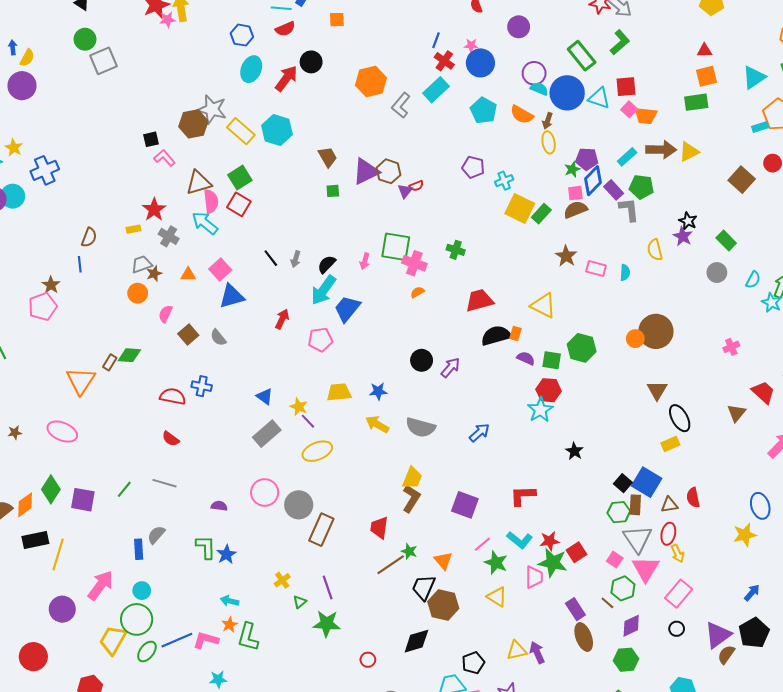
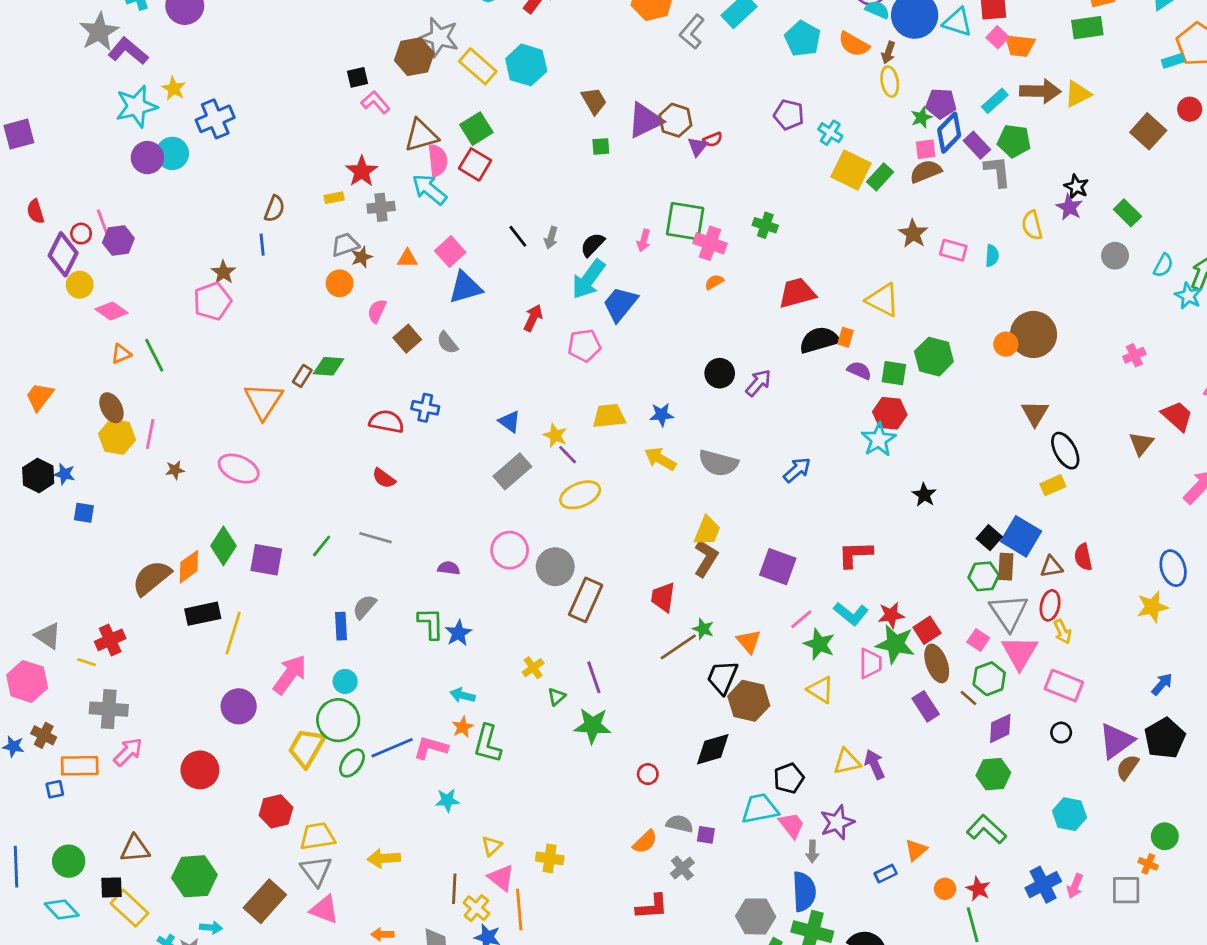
cyan cross: (504, 181) -> (830, 133), turned -36
gray cross: (169, 236) -> (381, 207), turned -36
pink rectangle: (679, 594) -> (1064, 686), turned 72
brown ellipse: (584, 637) -> (937, 663), moved

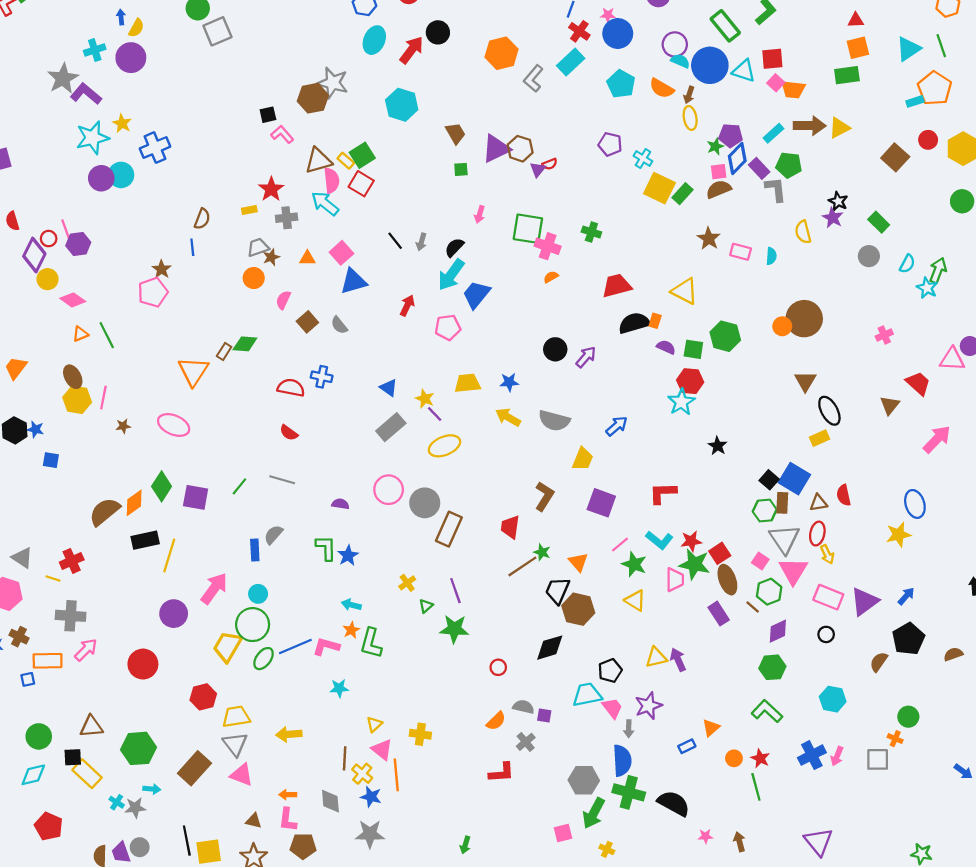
yellow rectangle: (478, 66) -> (346, 161), moved, size x0.6
pink arrow: (644, 240) -> (480, 214), moved
yellow trapezoid: (707, 531) -> (583, 459), moved
purple triangle: (1116, 741) -> (864, 602), moved
cyan diamond: (62, 910) -> (33, 775), turned -60

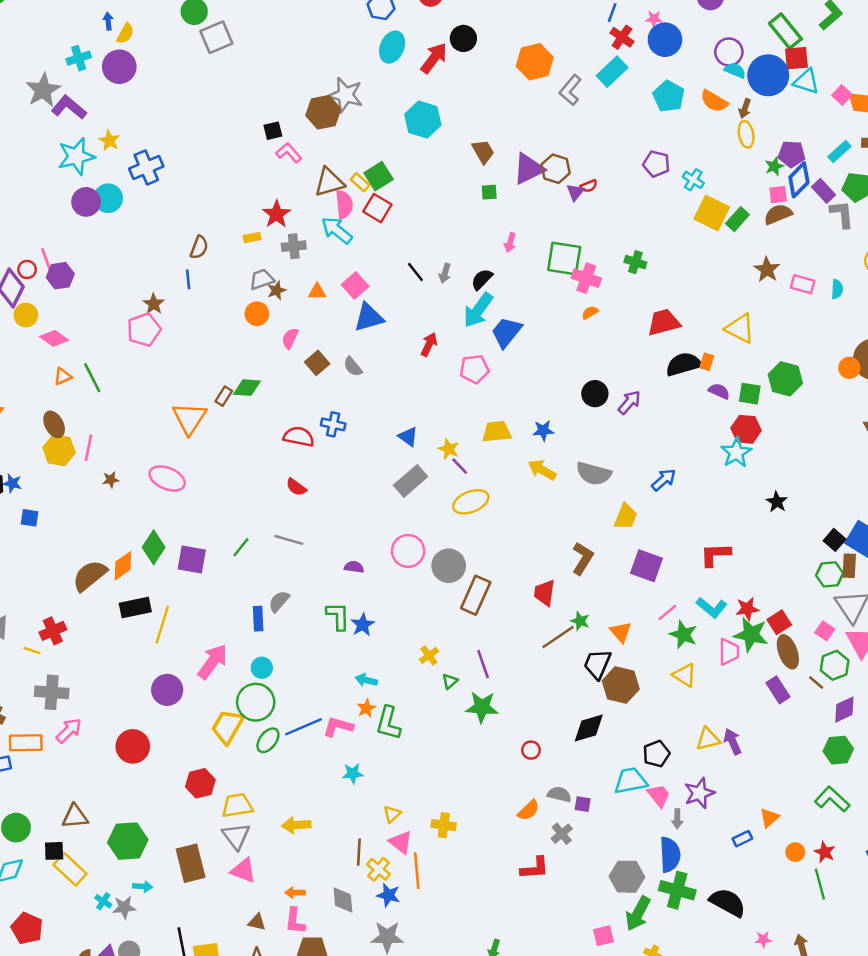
red square: (772, 59) -> (796, 58), moved
brown rectangle: (194, 768) -> (191, 863), turned -56

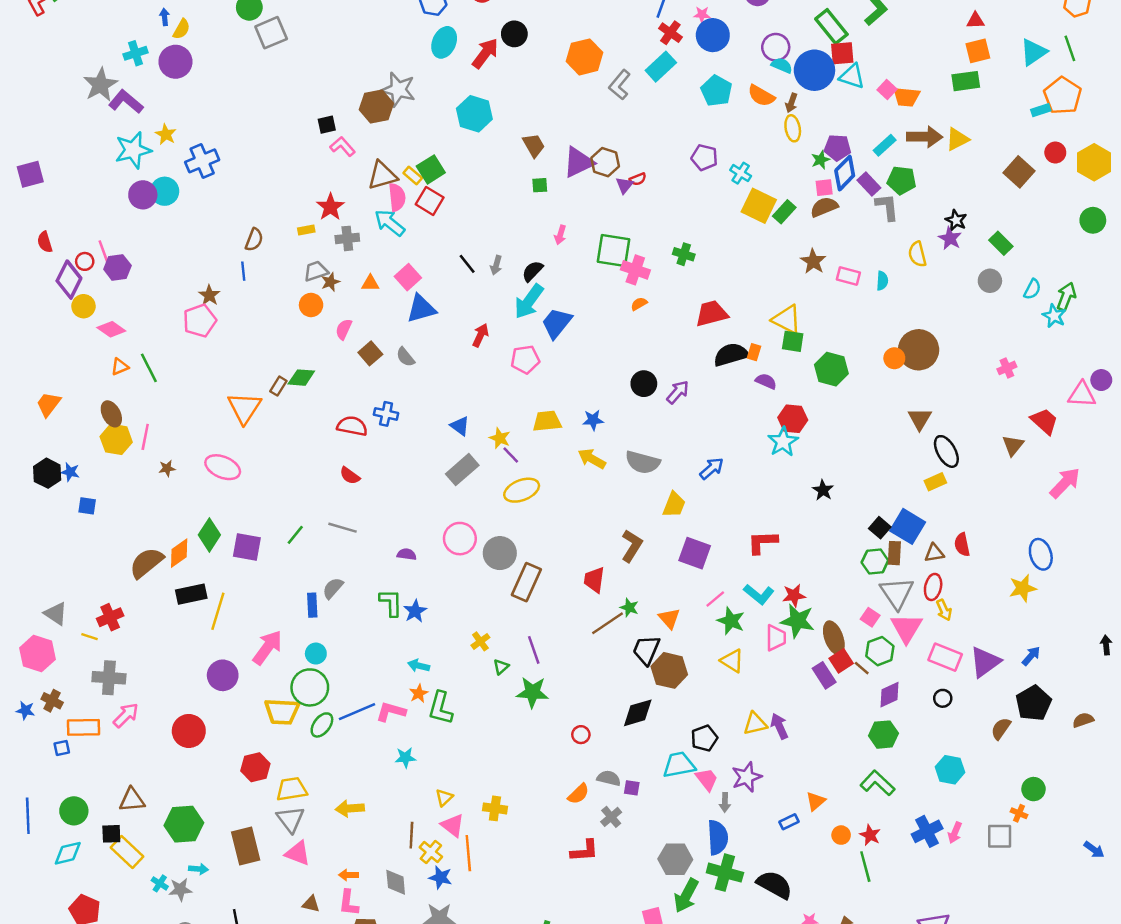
green square: (750, 394) -> (793, 341), moved
red square: (779, 622) -> (841, 661), moved
yellow trapezoid: (227, 727) -> (282, 712), turned -117

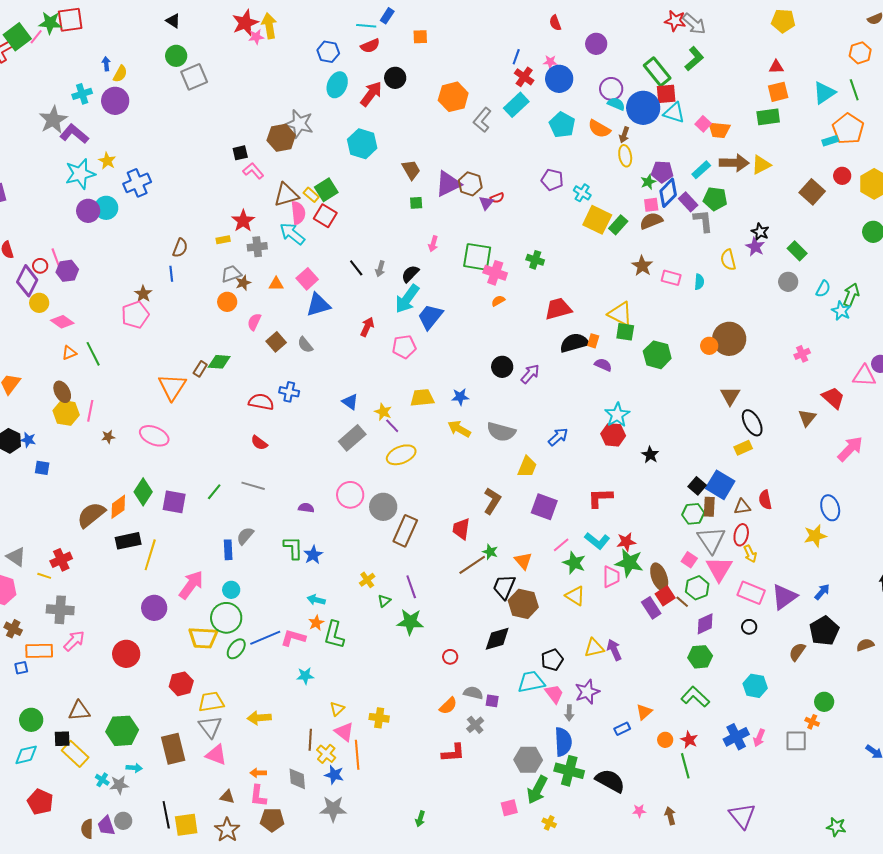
red hexagon: (793, 419) -> (613, 435), moved

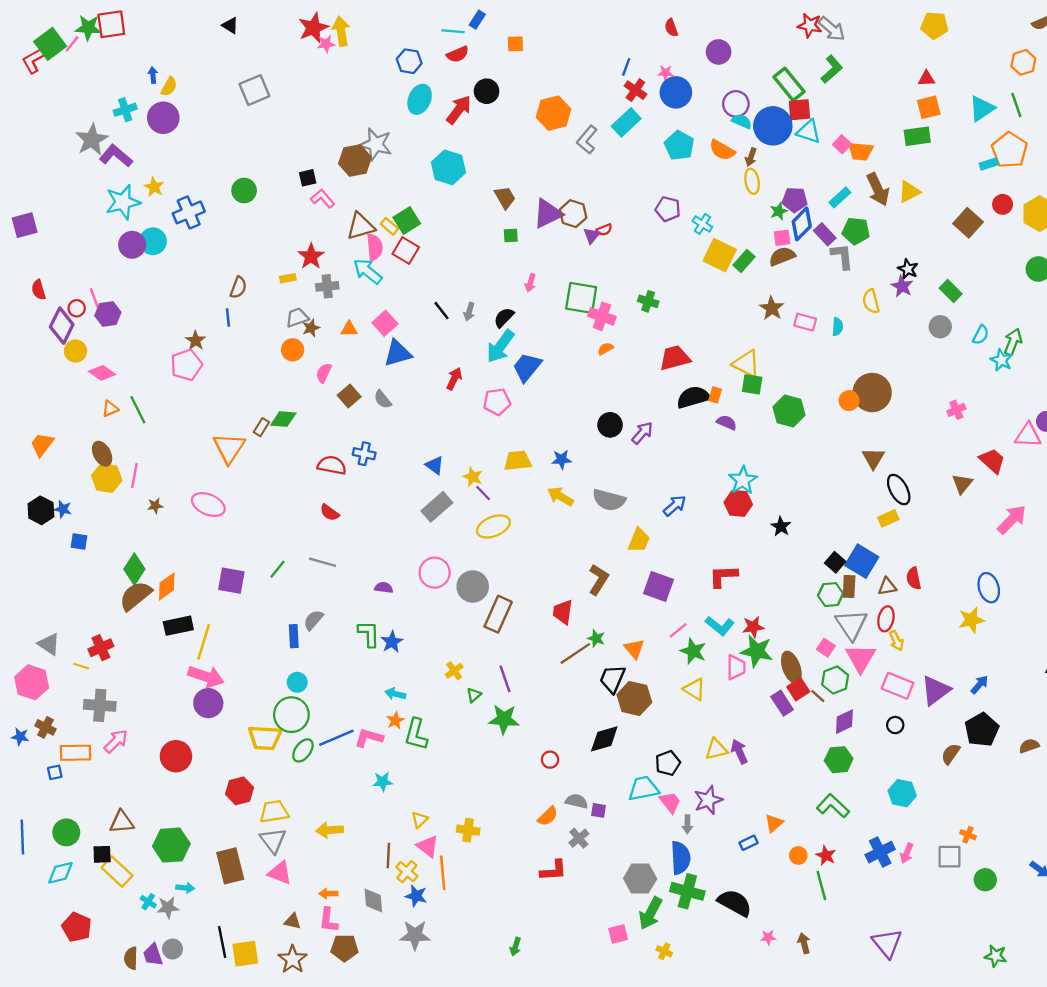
green circle: (176, 56) -> (244, 190), moved
brown arrow: (734, 163) -> (878, 189), turned 64
green diamond: (143, 492) -> (134, 569), moved
pink arrow: (191, 585) -> (206, 677), moved, turned 72
green circle: (824, 702) -> (985, 880), moved

